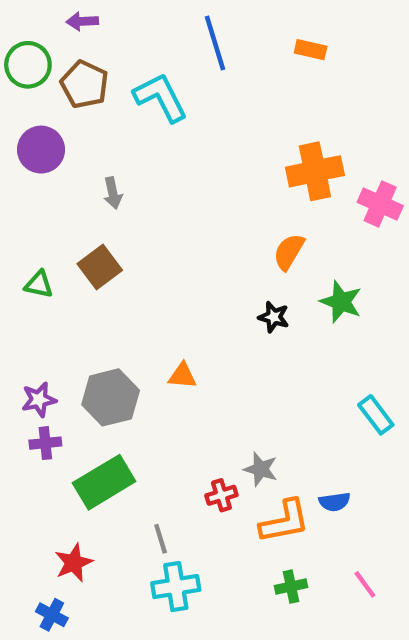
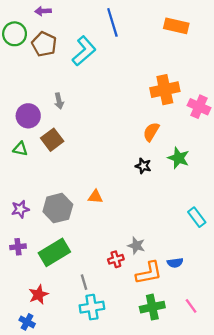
orange rectangle: (311, 50) -> (176, 26), moved, size x1.5
cyan L-shape: (161, 97) -> (84, 51), turned 76
purple circle: (41, 150) -> (28, 116), moved
purple cross: (45, 443) -> (18, 247), moved
green cross: (291, 587) -> (152, 307), size x1.5

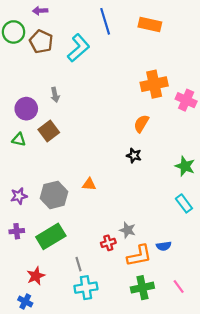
orange rectangle: (176, 26) -> (150, 24), moved
green star: (179, 158) -> (185, 166), moved

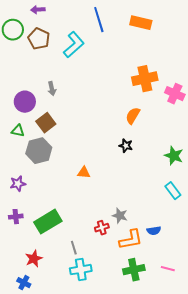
gray hexagon: (54, 195) -> (39, 151), moved
pink line: (179, 287) -> (168, 269), turned -40

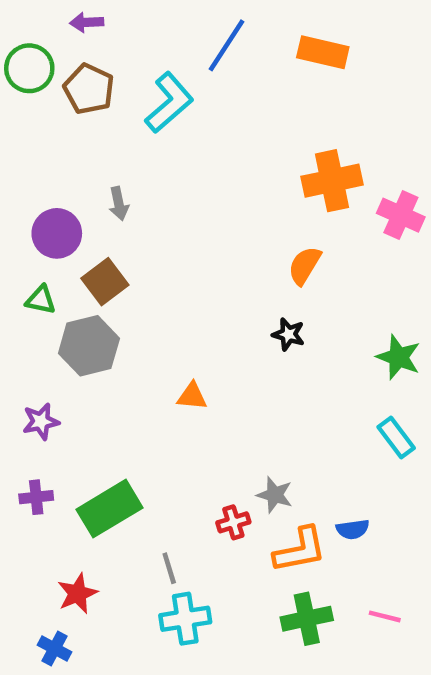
blue line: (99, 20) -> (227, 45), turned 50

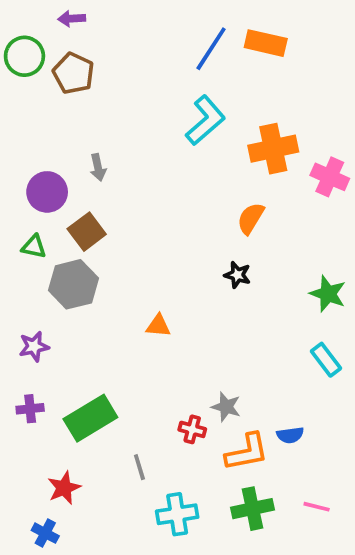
blue line: (227, 45) -> (211, 49), moved
cyan L-shape: (169, 103) -> (205, 120), moved
red cross: (233, 522) -> (192, 429), turned 32
cyan cross: (185, 619) -> (177, 514), moved

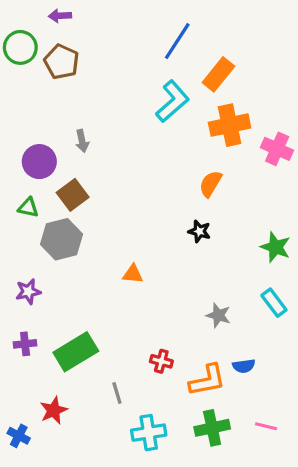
orange rectangle: (266, 43) -> (218, 74), moved, turned -64
gray star: (226, 407) -> (218, 315), moved
blue cross: (45, 533) -> (19, 436), moved

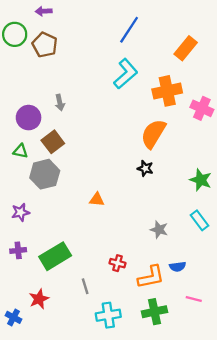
orange rectangle: (218, 74) -> (186, 48), moved
orange semicircle: (210, 184) -> (153, 134), size x1.5
pink line: (266, 426) -> (194, 299), moved

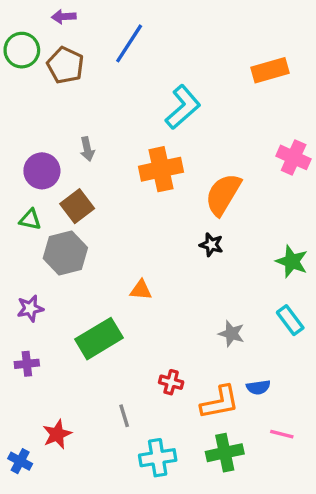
blue line: (129, 30) -> (129, 43), moved
orange rectangle: (186, 48) -> (270, 70), turned 35
orange cross: (167, 91) -> (161, 169), moved
green rectangle: (55, 256) -> (99, 339), moved

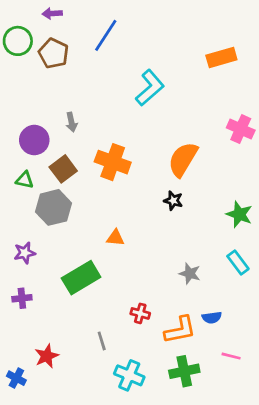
orange cross: (161, 169) -> (113, 162), moved, turned 32
cyan cross: (158, 458) -> (129, 375), turned 32

